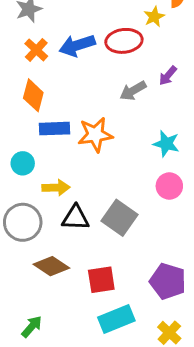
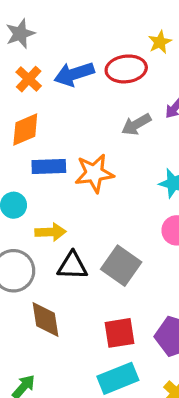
orange diamond: (33, 95) -> (25, 129), turned 52
brown diamond: (51, 266) -> (45, 320), turned 48
red square: (101, 280) -> (119, 333), moved

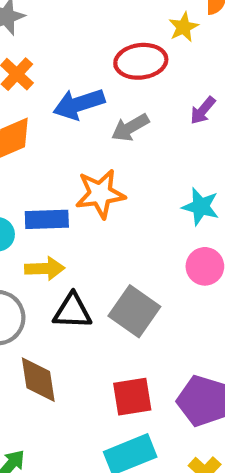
blue arrow: (74, 74) -> (79, 104), moved
gray arrow: (136, 124) -> (130, 128), moved
blue rectangle: (49, 166) -> (47, 219), moved

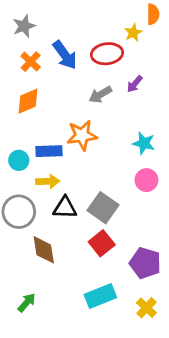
blue arrow: (79, 104) -> (65, 55), moved, turned -108
purple arrow: (203, 110) -> (135, 84), moved
red square: (132, 397) -> (102, 243), moved, turned -30

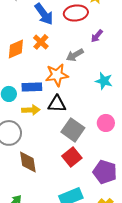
orange cross: (31, 62) -> (41, 42), moved
gray arrow: (100, 95) -> (75, 55), moved
pink circle: (146, 180) -> (106, 123), moved
black triangle: (65, 208) -> (57, 104), moved

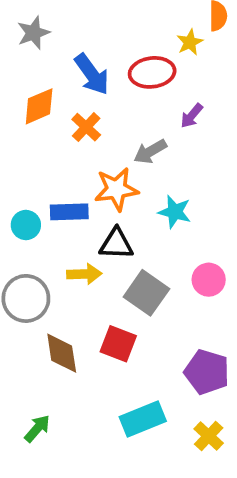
orange diamond: (16, 49) -> (39, 106), moved
cyan star: (104, 81) -> (175, 212), moved
yellow arrow: (31, 110) -> (84, 274), moved
red square: (72, 157) -> (118, 344), moved, turned -30

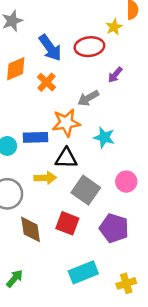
purple pentagon: (207, 372) -> (114, 228), moved
yellow cross: (209, 436) -> (126, 283), turned 30

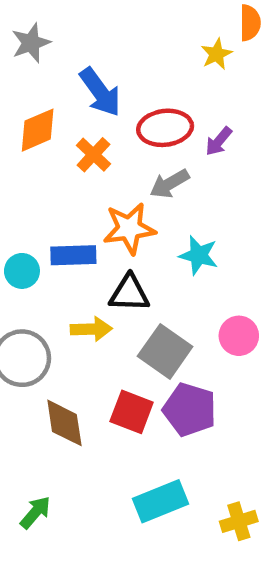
red ellipse: (89, 47) -> (165, 128), moved
purple pentagon: (114, 228) -> (190, 410), moved

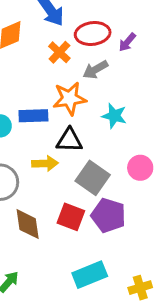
orange cross: (94, 155) -> (59, 52), moved

